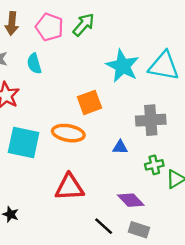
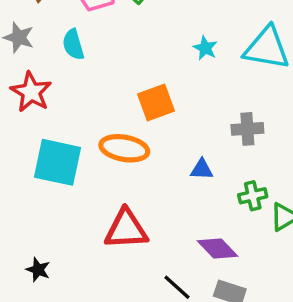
cyan star: (123, 66) -> (205, 48), size x0.5
gray cross: (151, 120) -> (247, 129), size x0.7

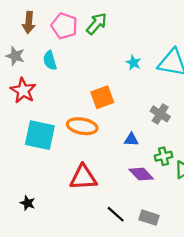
gray cross: (247, 129) -> (160, 114), turned 36
purple diamond: (218, 249) -> (141, 174), moved

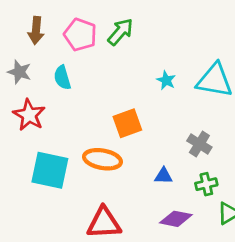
green cross: (164, 156) -> (206, 184), moved
purple diamond: (141, 174) -> (176, 219), turned -35

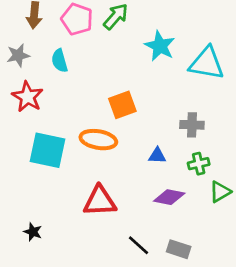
gray star: (19, 72) -> (18, 55), turned -30
cyan star: (166, 80) -> (160, 46), moved, size x1.6
gray cross: (199, 144) -> (192, 125), turned -30

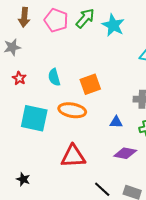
cyan star: (160, 46) -> (113, 25), moved
cyan semicircle: (60, 61) -> (54, 77), moved
red star: (27, 97) -> (19, 78), size x0.6

